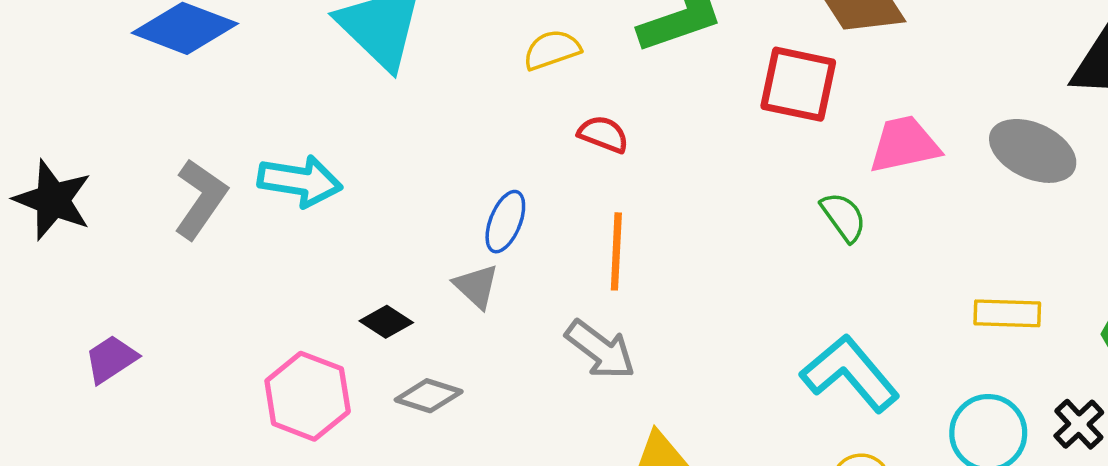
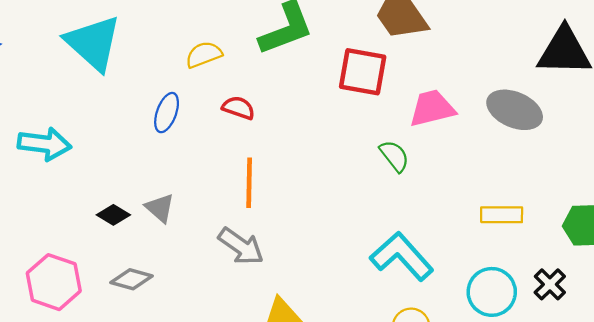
blue ellipse: (505, 222) -> (167, 113), moved
black diamond: (386, 322) -> (113, 215), moved

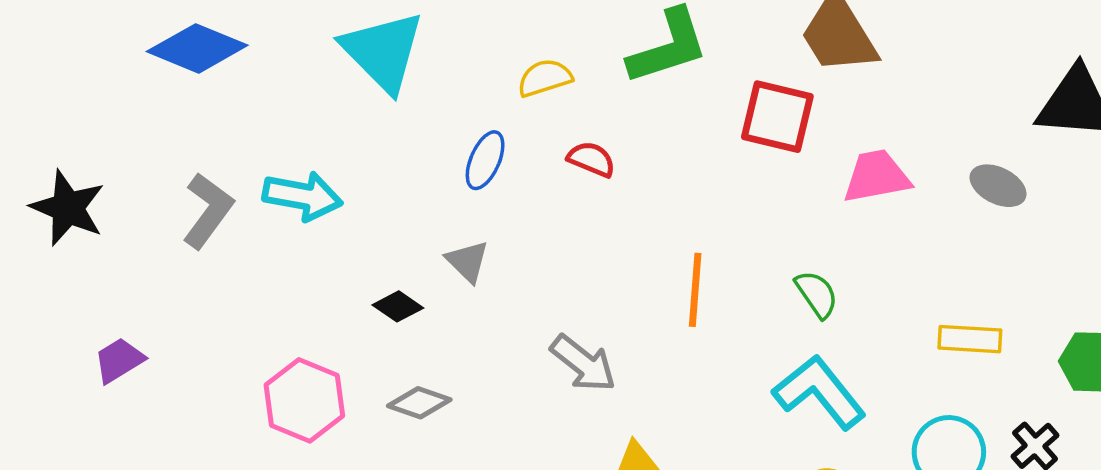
gray ellipse: (515, 110) -> (998, 186), size x0.7
green semicircle: (394, 156) -> (817, 294), moved
orange line: (249, 183) -> (695, 290), moved
gray triangle: (160, 208) -> (467, 261), moved

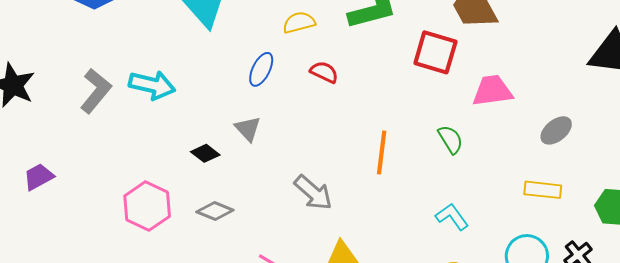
gray ellipse: (998, 186) -> (556, 130), moved, turned -68
green semicircle: (817, 294) -> (450, 139), moved
cyan L-shape: (819, 392) -> (452, 217), size x0.6

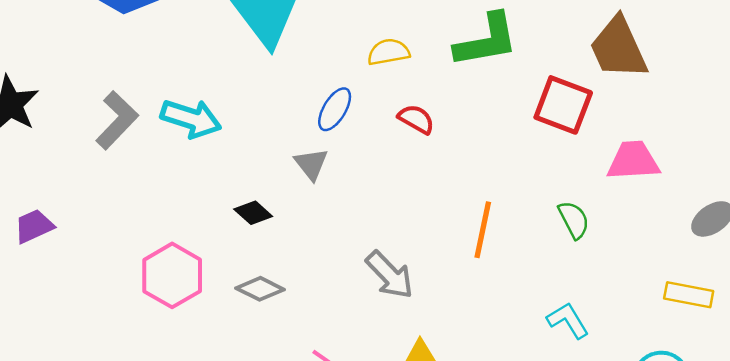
gray triangle: (248, 129) -> (311, 164), moved

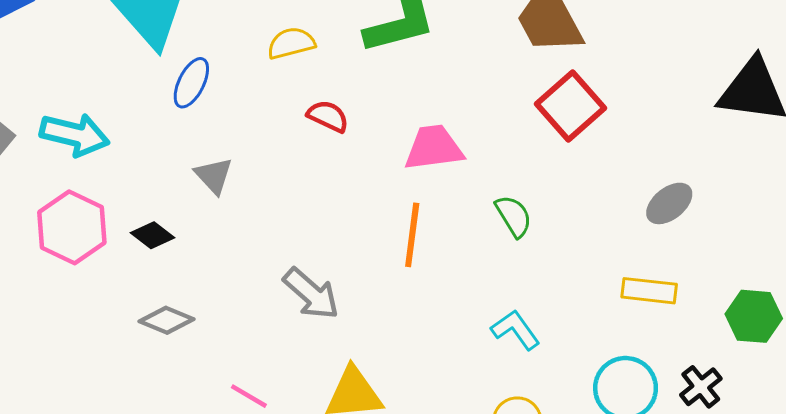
red square: (563, 105) -> (570, 106), moved, turned 32
blue ellipse: (335, 109) -> (191, 83), moved
pink trapezoid: (633, 161) -> (434, 148), moved
pink hexagon: (172, 275) -> (72, 227), moved

